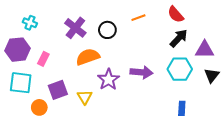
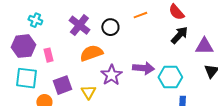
pink rectangle: (43, 59) -> (48, 55), turned -40
cyan hexagon: (180, 69) -> (170, 77), moved

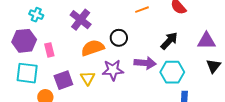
black circle: (110, 27) -> (119, 38), moved
black arrow: (179, 35) -> (169, 41), moved
purple star: (111, 75) -> (113, 70), turned 30
yellow triangle: (88, 92) -> (88, 78), moved

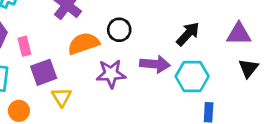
yellow triangle: (88, 78) -> (61, 97), moved
purple square: (63, 80) -> (44, 72), moved

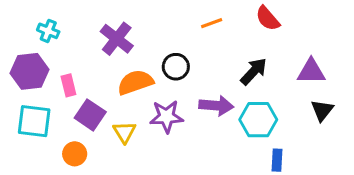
purple square: (44, 72) -> (90, 115), turned -36
yellow triangle: (61, 97) -> (124, 132), moved
orange circle: (19, 111) -> (75, 154), moved

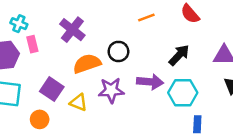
pink rectangle: (68, 85) -> (32, 44), moved
yellow triangle: (124, 132) -> (78, 102), turned -36

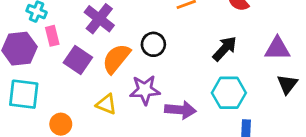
orange semicircle: (87, 64) -> (116, 59), turned -32
purple arrow: (150, 82) -> (180, 110), moved
purple square: (52, 89) -> (78, 60), moved

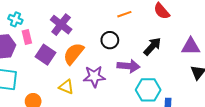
black circle: (153, 44) -> (110, 40), moved
cyan hexagon: (229, 93) -> (148, 90), moved
purple arrow: (180, 110) -> (128, 66), moved

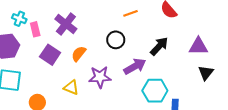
pink rectangle: (27, 37) -> (35, 29), moved
orange semicircle: (74, 54) -> (79, 54), size x0.7
purple arrow: (128, 66) -> (135, 66), turned -35

